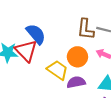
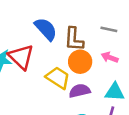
brown L-shape: (86, 29) -> (74, 39), moved
blue semicircle: (36, 34) -> (46, 29), moved

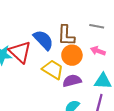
blue semicircle: (46, 29) -> (43, 40), moved

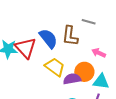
gray line: (97, 26) -> (89, 22), moved
orange circle: (72, 55) -> (84, 72), moved

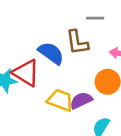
yellow trapezoid: (55, 67) -> (60, 100), moved
purple semicircle: (72, 79) -> (81, 100), moved

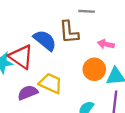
purple semicircle: (81, 100) -> (28, 93), moved

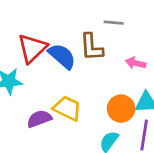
red triangle: (21, 57) -> (32, 48), moved, turned 40
orange circle: (94, 69) -> (121, 109), moved

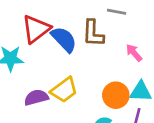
pink arrow: (136, 63) -> (134, 53), turned 30
yellow trapezoid: (67, 108) -> (64, 90), turned 112

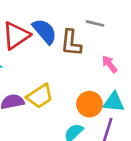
blue semicircle: (64, 39) -> (45, 31), moved

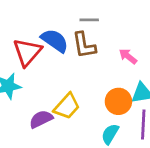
gray line: (95, 23) -> (89, 20), moved

